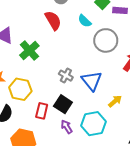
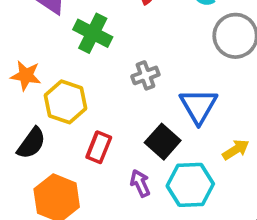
green cross: (29, 50) -> (93, 33), turned -30
gray cross: (66, 76) -> (145, 75), moved, turned 32
black square: (63, 104) -> (163, 142), moved

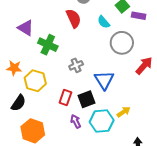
black square: (163, 142) -> (86, 99), turned 30
red rectangle: (99, 147) -> (65, 97), moved
yellow arrow: (236, 150) -> (124, 112), moved

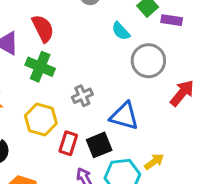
red semicircle: (74, 18) -> (43, 28), moved
blue triangle: (104, 80) -> (124, 116), turned -40
yellow hexagon: (35, 81) -> (41, 119), moved

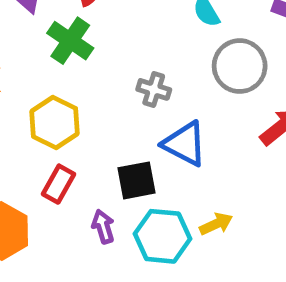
gray cross: (82, 96) -> (154, 89), moved, turned 30
red rectangle: (68, 143) -> (59, 184), moved

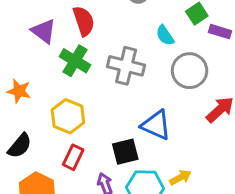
gray cross: (154, 89) -> (126, 66), moved, size x1.6

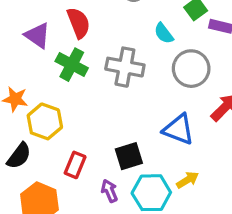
yellow hexagon: (68, 116) -> (45, 121), moved
blue triangle: (156, 125) -> (179, 129), moved

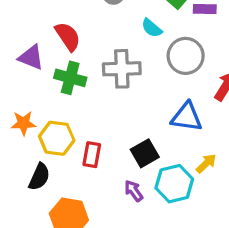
red rectangle: (75, 165) -> (92, 155), moved

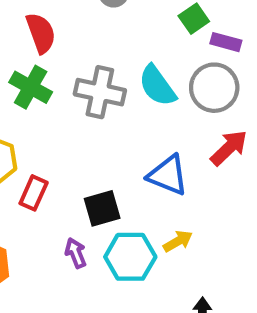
cyan semicircle: (152, 28) -> (157, 86), moved, size x1.5
gray circle: (186, 56) -> (214, 88), moved

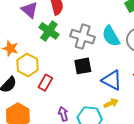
black square: (102, 208) -> (83, 66), moved
yellow arrow: (178, 241) -> (111, 103), moved

